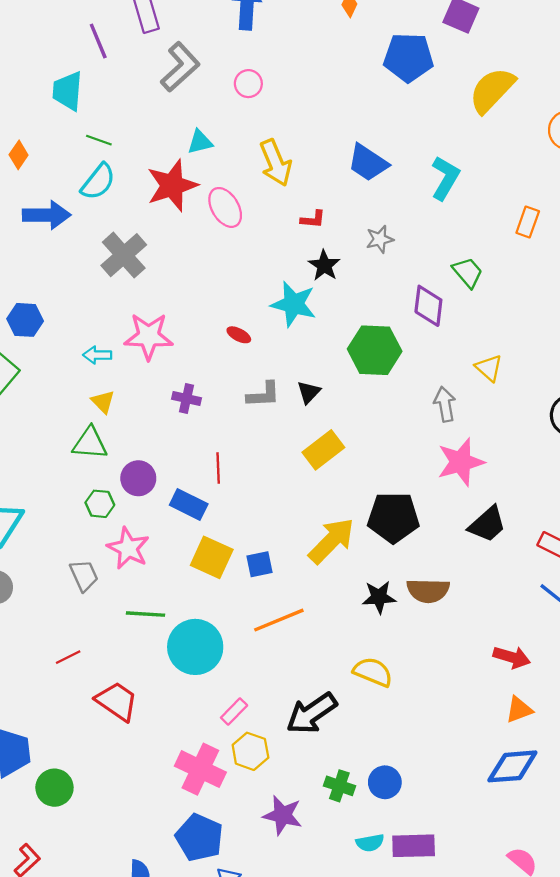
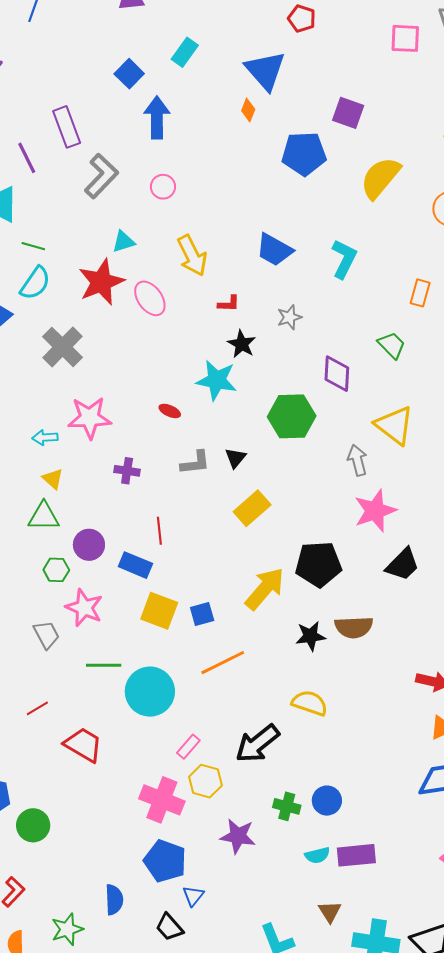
green trapezoid: (468, 272) -> (392, 345), moved
yellow triangle: (489, 368) -> (394, 425), size x1.6

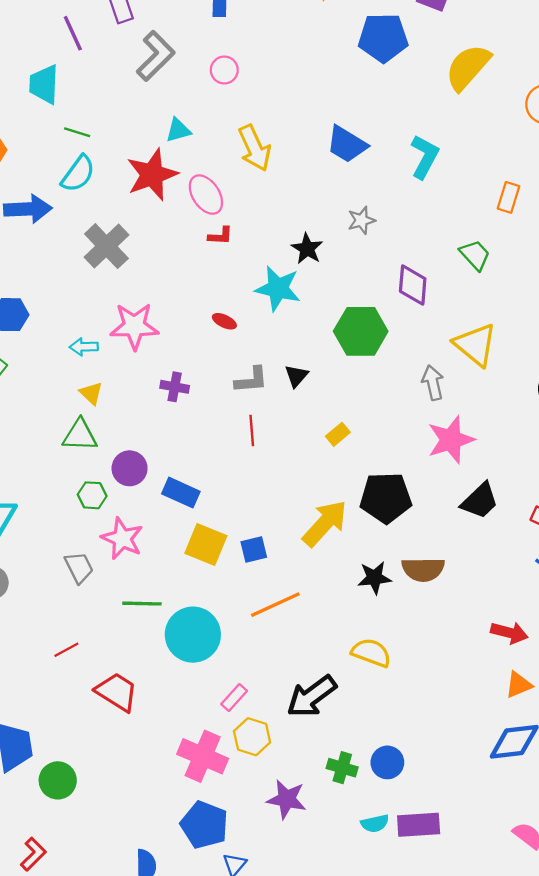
red L-shape: (229, 304) -> (220, 236), moved
yellow rectangle: (252, 508) -> (338, 434), moved, size x0.6
red line: (159, 531) -> (252, 430), moved

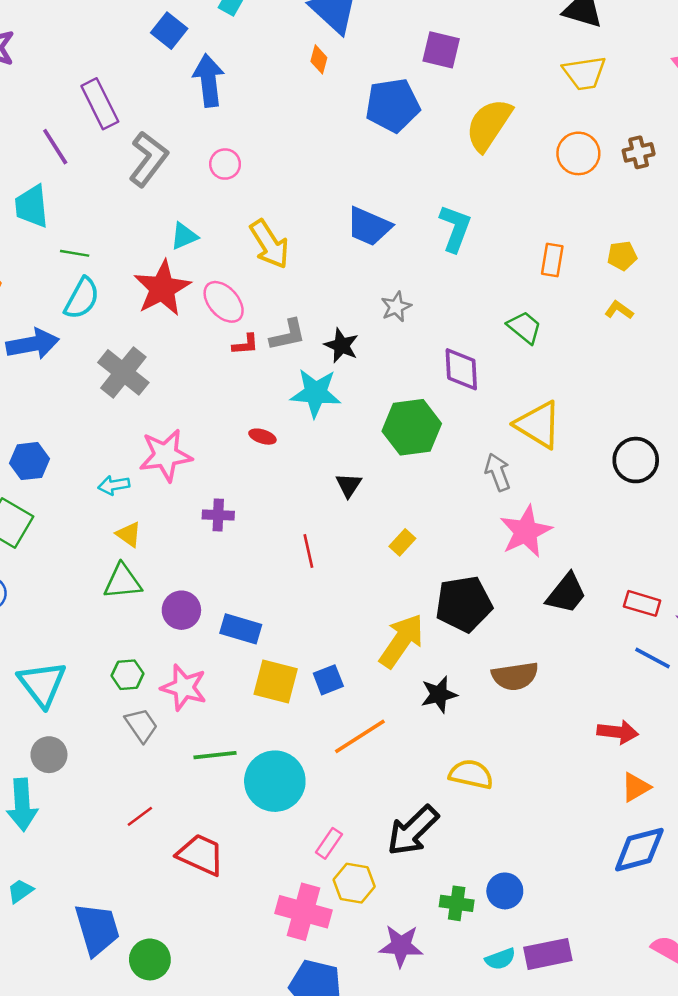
gray L-shape: (251, 380) -> (288, 335), moved
green hexagon: (92, 495) -> (127, 675), moved
black star: (374, 578) -> (439, 694), moved

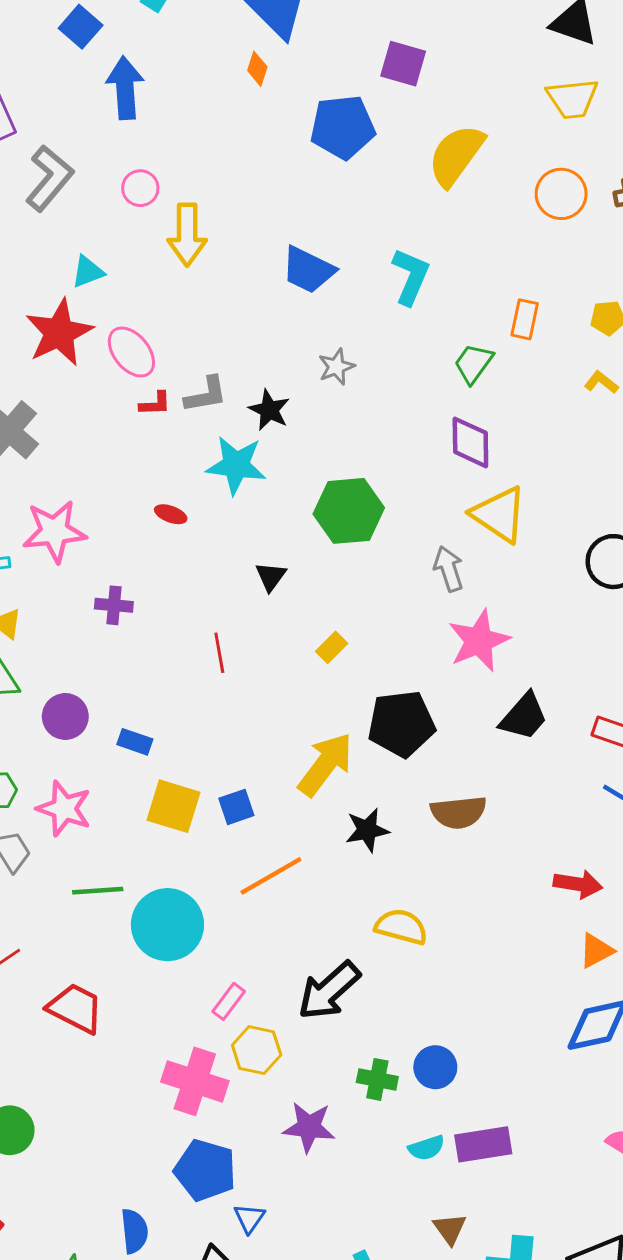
yellow arrow: (269, 244) -> (187, 235), moved, turned 30
green trapezoid: (524, 327) -> (474, 363), moved, turned -96
purple diamond: (461, 369) -> (470, 442), moved
blue rectangle: (241, 629) -> (135, 742), size x0.7

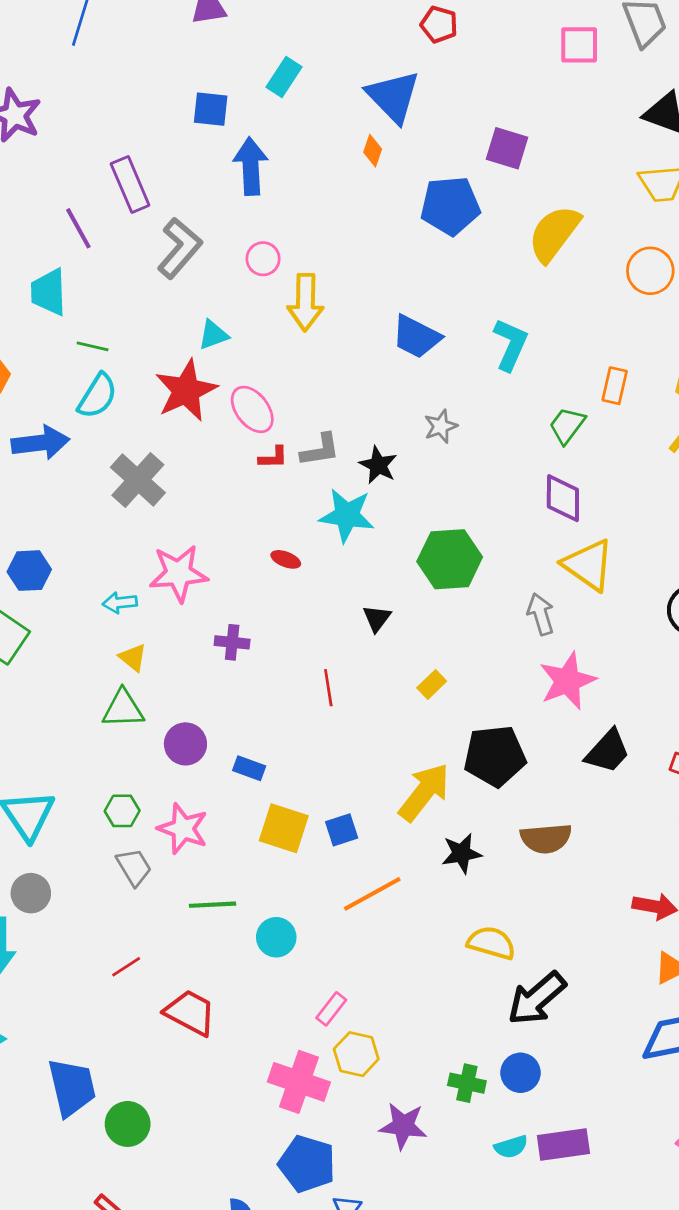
blue square: (81, 27) -> (211, 109), turned -36
cyan circle: (167, 925) -> (276, 937), size x0.6
black arrow: (329, 991) -> (537, 999), moved

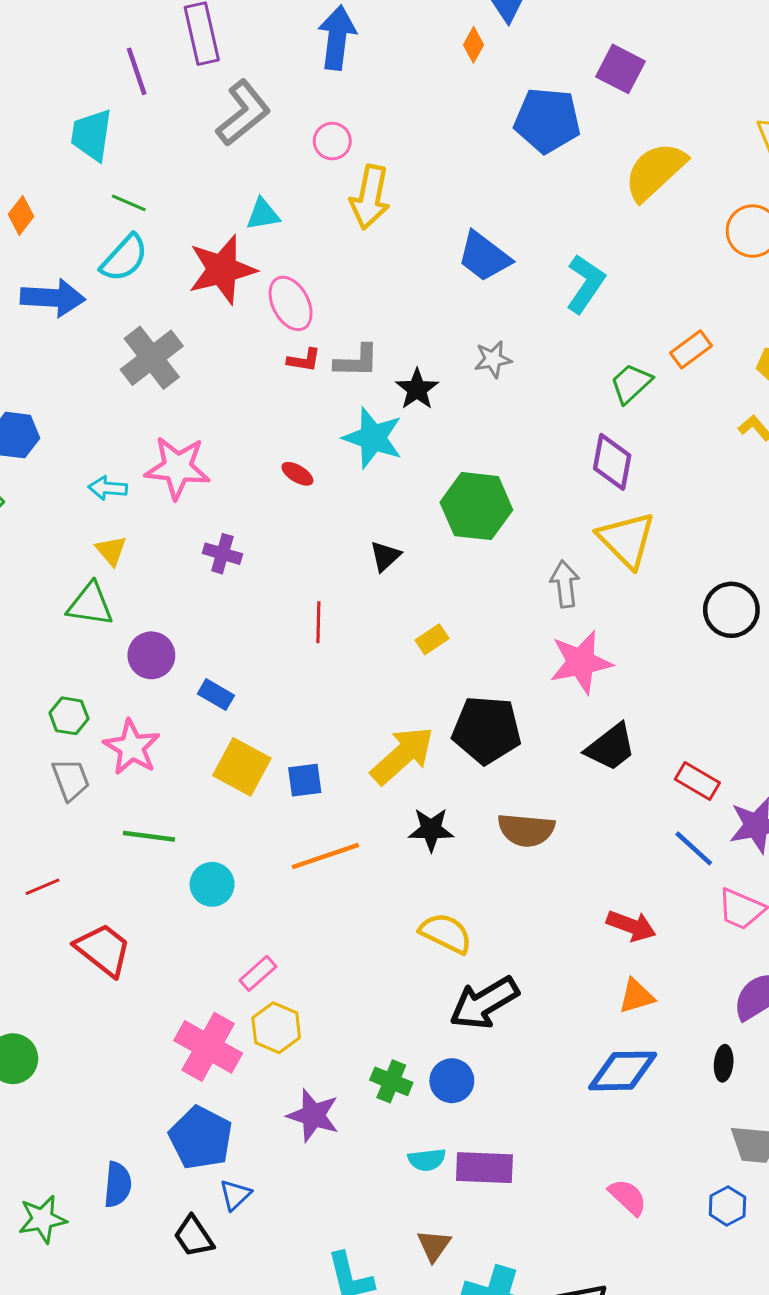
orange rectangle: (615, 386) -> (691, 349), turned 30

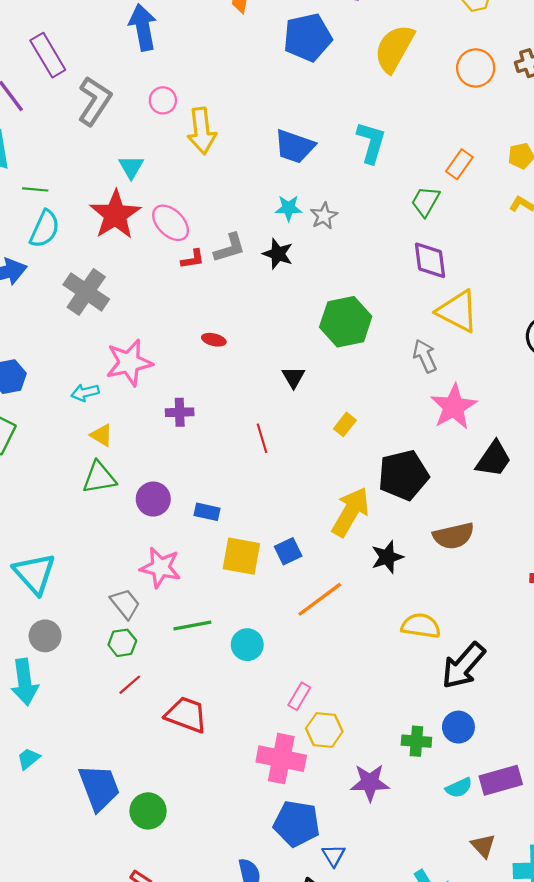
cyan triangle: (263, 214) -> (131, 167), turned -32
cyan star: (373, 438) -> (289, 208), moved, size x0.6
green hexagon: (69, 716) -> (122, 643), moved

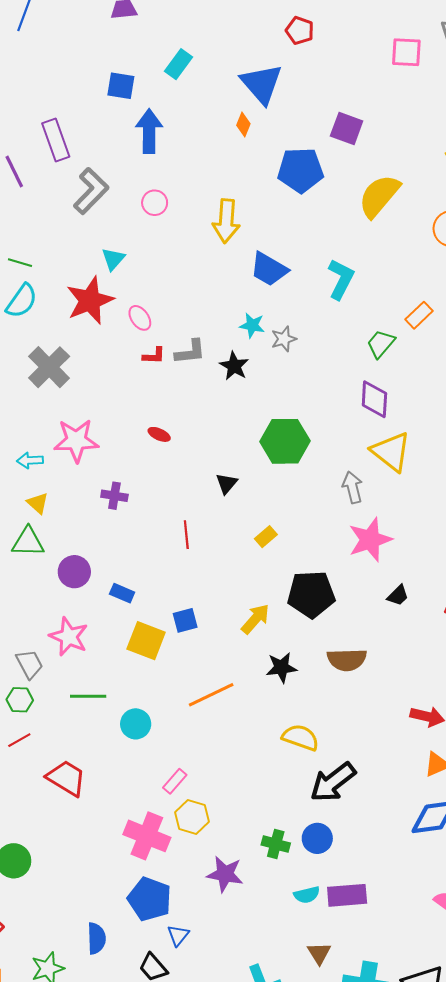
yellow arrow: (202, 131) -> (226, 221), moved
pink ellipse: (171, 223) -> (140, 318), size x0.7
black trapezoid: (494, 459) -> (398, 595), size x0.6
yellow arrow: (350, 512) -> (255, 619), size x0.7
blue square: (288, 551) -> (185, 620), moved

